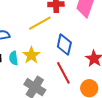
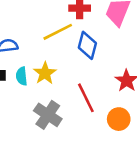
blue diamond: (64, 45) -> (87, 45), moved

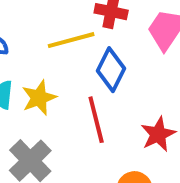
red line: (86, 98) -> (96, 120), moved

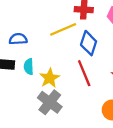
yellow star: (39, 98) -> (50, 78), moved

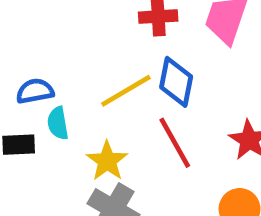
yellow line: (63, 29) -> (126, 91), moved
cyan semicircle: (29, 67) -> (58, 123), moved

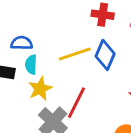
red line: (175, 143) -> (76, 103), moved, turned 44
yellow star: (107, 161) -> (40, 89), moved

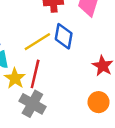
red line: (76, 103) -> (35, 74), moved

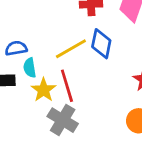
red line: (35, 74) -> (67, 86), turned -32

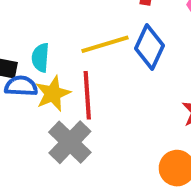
blue semicircle: (16, 48) -> (21, 86), moved

